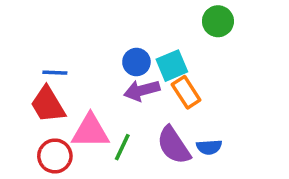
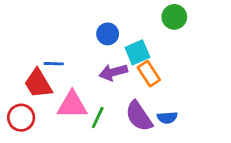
blue circle: (136, 62) -> (108, 34), moved
blue line: (55, 73) -> (54, 64), moved
red circle: (55, 156) -> (21, 118), moved

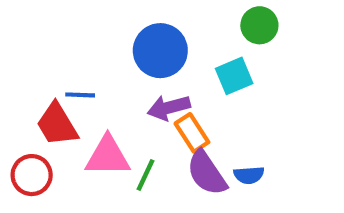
blue circle: (108, 34) -> (160, 51), size x1.6
cyan square: (137, 52) -> (234, 76), moved
orange rectangle: (149, 74) -> (192, 133), moved

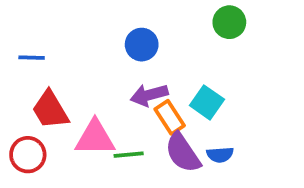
blue circle: (160, 51) -> (142, 45), size x0.7
cyan square: (234, 76) -> (207, 102), moved, turned -32
blue line: (80, 95) -> (32, 58), moved
green line: (146, 175) -> (129, 155), turned 60

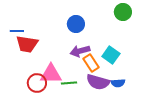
red trapezoid: (50, 110) -> (27, 44), moved, turned -50
purple semicircle: (183, 153) -> (98, 82), turned -40
red circle: (28, 155) -> (37, 83), moved

